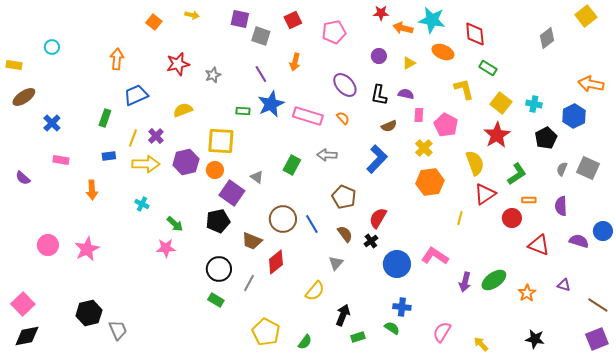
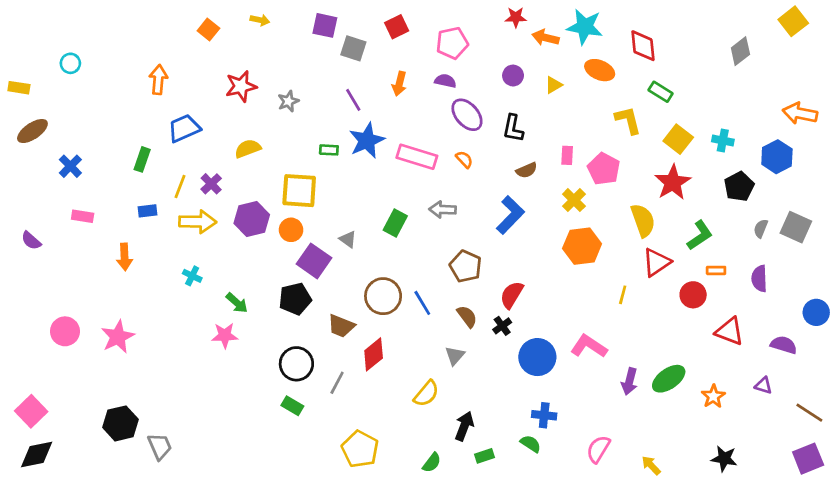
purple semicircle: (406, 94) -> (445, 81), moved
purple semicircle: (579, 241) -> (784, 345), moved
green semicircle: (305, 342) -> (432, 463), moved

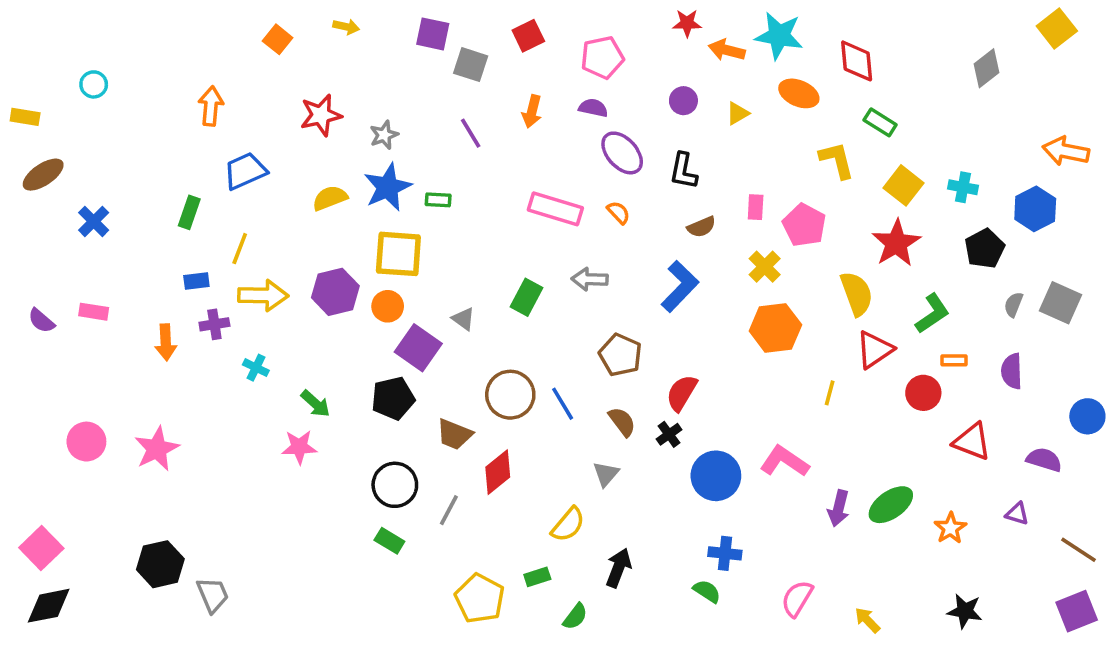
blue star: (367, 140) -> (388, 187), moved
purple cross: (211, 184) -> (214, 324), moved, turned 35
pink rectangle: (83, 216) -> (94, 312), moved
green rectangle: (485, 456) -> (537, 577), moved

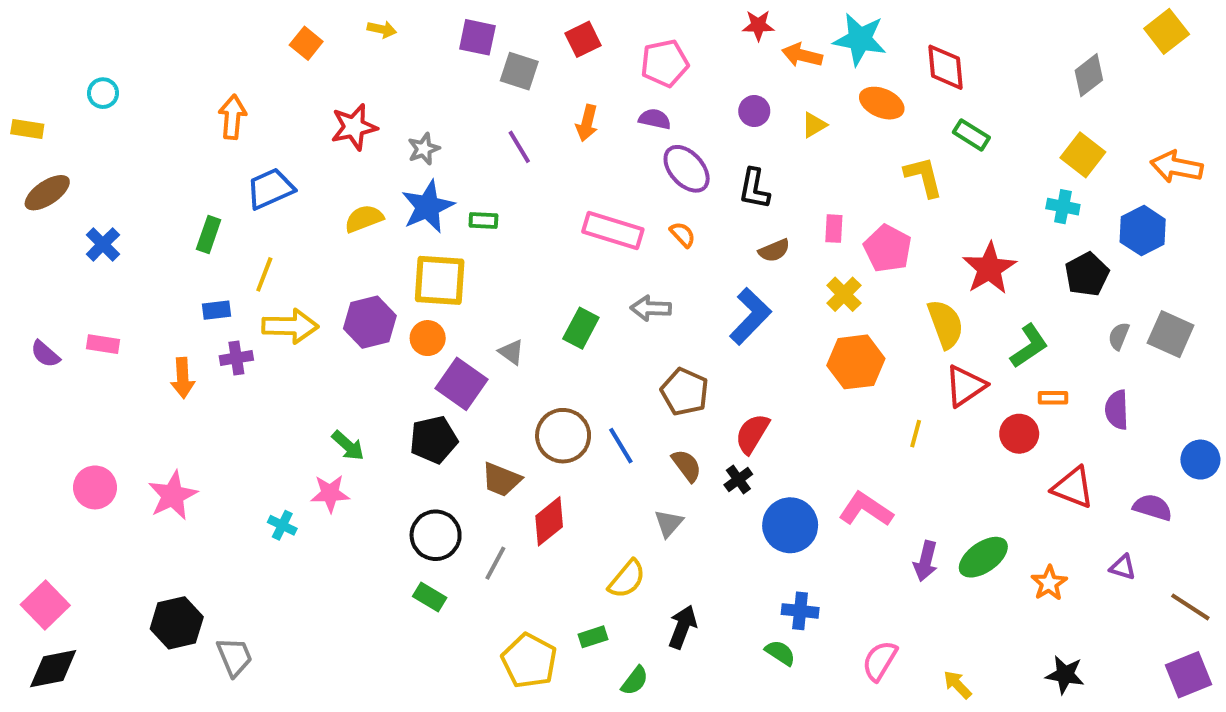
yellow square: (903, 185) -> (1083, 155), moved
cyan cross: (256, 368) -> (282, 525), moved

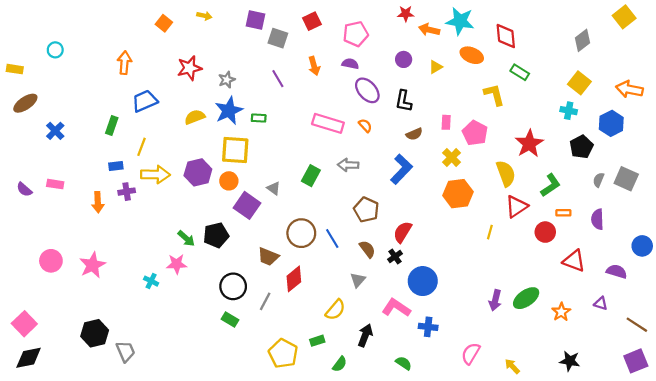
orange arrow: (587, 123) -> (314, 66), turned -30
black pentagon: (434, 440) -> (216, 235), moved
pink L-shape: (866, 509) -> (396, 308), moved
green semicircle: (780, 653) -> (404, 363), moved

